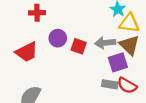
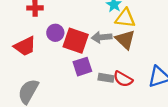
red square: (79, 46) -> (76, 41), size x1.6
purple square: (118, 62) -> (82, 67), moved

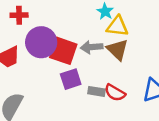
purple circle: (55, 33) -> (41, 42), size x1.6

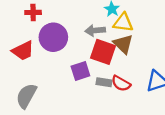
gray arrow: (92, 47) -> (95, 30), moved
red square: (63, 51) -> (103, 52), moved

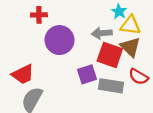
red trapezoid: (23, 51) -> (23, 74), moved
gray rectangle: (104, 82) -> (111, 86), size x1.5
red semicircle: (121, 83) -> (138, 77), moved

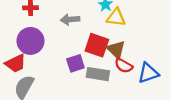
gray arrow: (102, 33) -> (70, 20), moved
purple circle: (60, 40) -> (30, 41), moved
brown triangle: (130, 47) -> (116, 49), moved

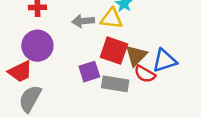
yellow triangle: (116, 17) -> (111, 19), moved
brown triangle: (116, 49) -> (136, 56), turned 30
blue triangle: (148, 73) -> (165, 60), moved

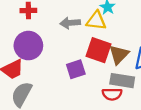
red semicircle: (145, 74) -> (112, 94), moved, turned -30
gray rectangle: (115, 84) -> (122, 81), moved

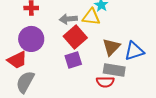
red square: (98, 50) -> (75, 37), moved, turned 30

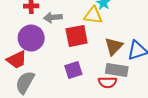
gray arrow: (68, 19) -> (53, 17), moved
red square: (75, 37) -> (77, 36), turned 30
purple square: (73, 60) -> (73, 70), moved

